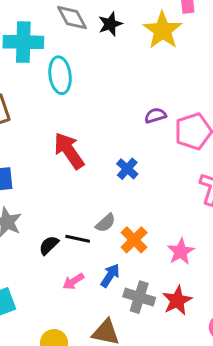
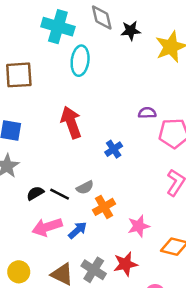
pink arrow: (73, 281) -> (47, 227), size x1.6
gray cross: (139, 297) -> (94, 270), moved

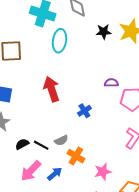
black star: (131, 31) -> (104, 32), moved
orange cross: (104, 207) -> (76, 156), turned -30
pink arrow: (47, 227) -> (31, 171), turned -30

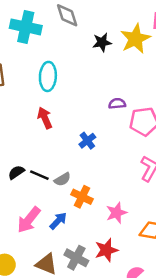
cyan ellipse: (59, 41) -> (48, 76), moved
red arrow: (51, 89) -> (45, 118), size x0.7
black semicircle: (22, 144) -> (16, 172), moved
black line: (41, 145) -> (39, 175), moved

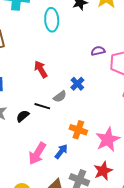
cyan ellipse: (48, 76) -> (52, 20), moved
black line: (39, 175) -> (42, 106), moved
gray semicircle: (62, 179) -> (60, 96), moved
pink star: (116, 213) -> (108, 140), size x1.4

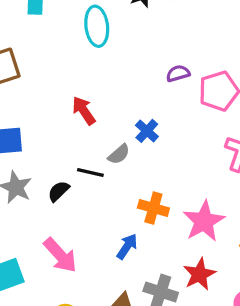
pink arrow: (37, 153) -> (60, 255), moved, turned -70

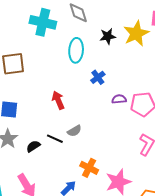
purple semicircle: (178, 73) -> (119, 99), moved
blue cross: (147, 131) -> (98, 77), moved

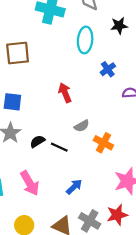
black line: (55, 139) -> (59, 147), moved
orange cross: (89, 168) -> (103, 143), moved

